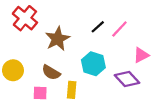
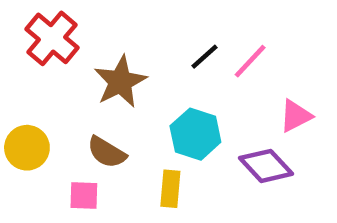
yellow rectangle: (72, 90) -> (170, 189), moved

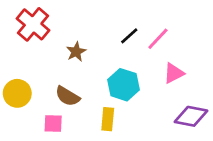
brown star: (120, 82) -> (76, 52), size x0.6
pink triangle: (296, 116) -> (174, 73), moved
purple diamond: (266, 166) -> (191, 116), moved, turned -36

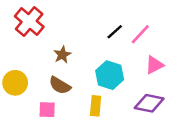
brown star: (76, 52) -> (62, 55), moved
purple diamond: (191, 116) -> (149, 103), moved

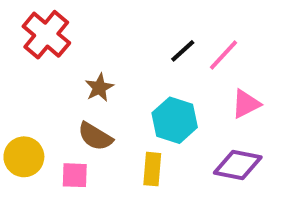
yellow circle: (15, 83) -> (24, 157), moved

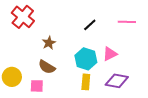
pink line: (223, 55) -> (127, 22), moved, turned 48
pink triangle: (246, 104) -> (110, 54), moved
yellow rectangle: (152, 169) -> (86, 82), moved

